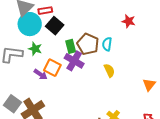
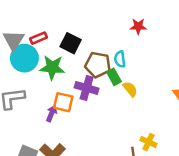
black square: (55, 26) -> (71, 43), moved
green rectangle: (71, 46) -> (114, 77), moved
green star: (35, 49) -> (52, 67), moved, size x1.5
purple arrow: (41, 74) -> (52, 113), turned -88

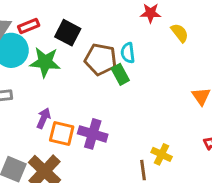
purple cross: (87, 88) -> (93, 134), moved
yellow semicircle: (130, 89) -> (180, 33), moved
orange square: (63, 102) -> (62, 134), moved

